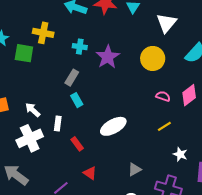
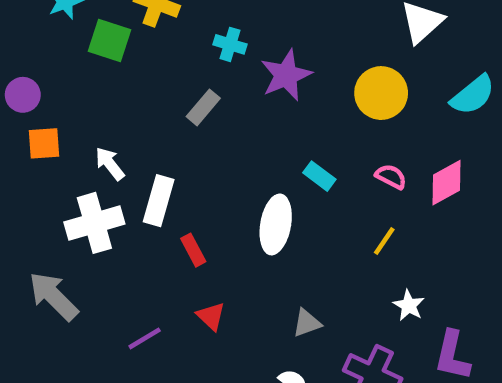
cyan rectangle: (77, 100) -> (319, 176), moved, turned -32
white rectangle: (58, 124) -> (159, 201), size x1.5
white ellipse: (113, 126) -> (276, 224), turned -60
yellow line: (164, 126) -> (384, 241), turned -32

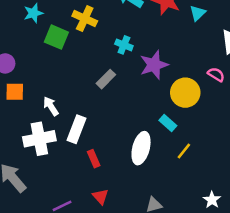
yellow circle: (381, 93) -> (185, 93), moved
pink semicircle: (391, 177) -> (216, 74), moved
yellow line: (384, 241) -> (184, 151), moved

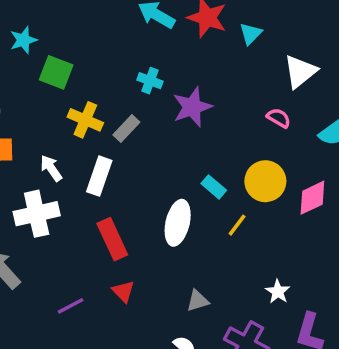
yellow cross: (85, 19) -> (85, 120), moved
yellow circle: (185, 93) -> (265, 181), moved
white rectangle: (76, 129) -> (99, 176), moved
red rectangle: (94, 159) -> (112, 239), size x1.6

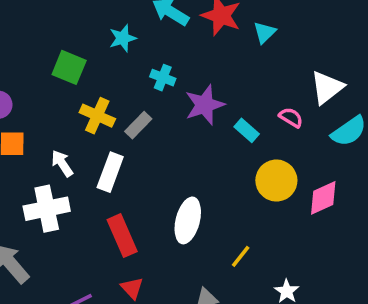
cyan star: (23, 40) -> (123, 38), moved
white triangle: (300, 72) -> (327, 87), moved
cyan rectangle: (214, 187) -> (247, 130), moved
yellow line: (237, 225) -> (241, 256), moved

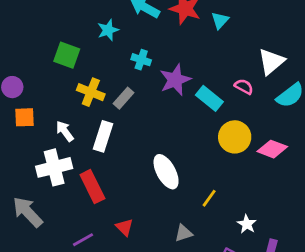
cyan rectangle: (247, 130) -> (209, 98), size x1.4
pink diamond: (323, 198) -> (272, 149), turned 48
white ellipse: (188, 220) -> (166, 172), turned -40
red rectangle: (122, 236) -> (92, 187), moved

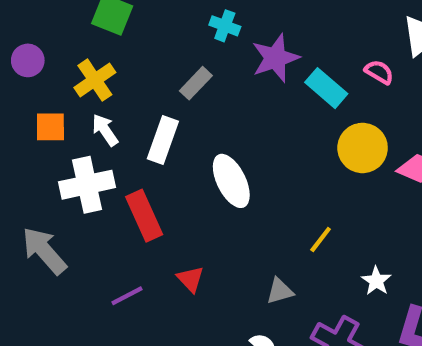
yellow cross: (91, 92) -> (95, 80), moved, turned 32
orange square: (24, 117) -> (50, 127), moved
white ellipse: (166, 172) -> (231, 181), moved

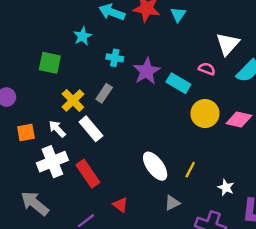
yellow cross: (95, 80) -> (73, 101), moved
white rectangle: (163, 140) -> (91, 129), turned -50
white ellipse: (231, 181) -> (155, 166), moved

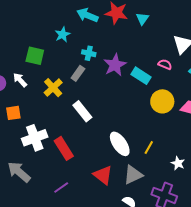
gray rectangle: (104, 93) -> (78, 73), moved
white arrow: (57, 129) -> (20, 80), moved
white rectangle: (91, 129) -> (82, 111), moved
gray triangle: (172, 203) -> (133, 175), size x1.5
red triangle: (120, 205) -> (103, 175), moved, size x1.5

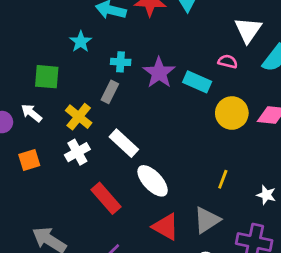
white cross: (35, 138) -> (77, 152), moved, size x0.7
white ellipse: (120, 144) -> (153, 181), moved

